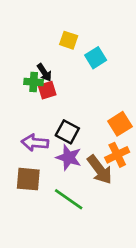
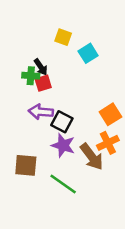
purple arrow: (35, 143) -> (41, 112), moved

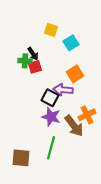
purple arrow: (41, 112) -> (63, 90), moved
orange square: (110, 114) -> (75, 74), moved
brown square: (26, 165) -> (21, 158), moved
green line: (63, 184) -> (51, 148), turned 70

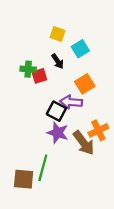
black arrow: (33, 54) -> (58, 61), moved
green line: (51, 148) -> (43, 168), moved

